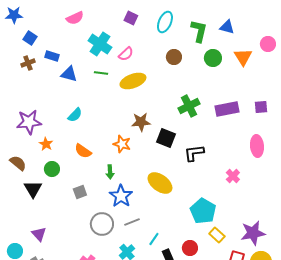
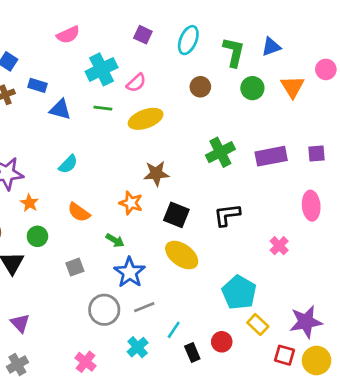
blue triangle: (227, 27) -> (271, 47), turned -35
cyan cross: (100, 44) -> (102, 69), turned 30
black square: (166, 138) -> (176, 215), moved
green arrow: (110, 172) -> (115, 240), turned -56

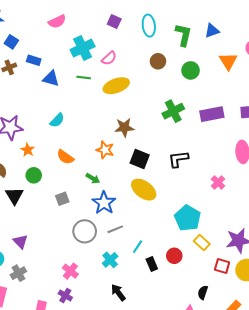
cyan ellipse: (188, 40) -> (149, 26), turned -30
green circle: (252, 88) -> (191, 70), moved

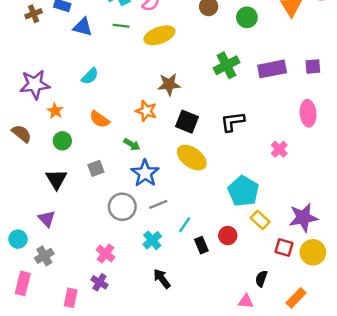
black triangle: (14, 196) -> (56, 179), moved

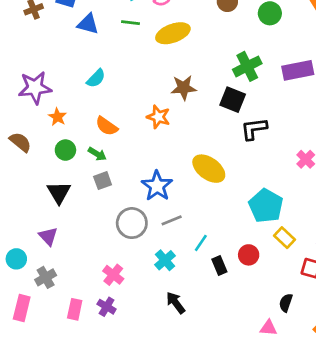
black square: (187, 122) -> (233, 100), moved
green arrow: (132, 144) -> (97, 154), moved
pink rectangle: (71, 298) -> (75, 309), moved

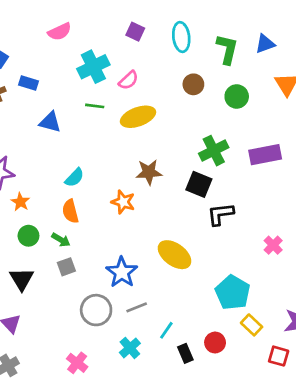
blue triangle: (88, 24) -> (50, 122), moved
cyan semicircle: (96, 78) -> (74, 178), moved
orange semicircle: (107, 126) -> (70, 211), turned 40

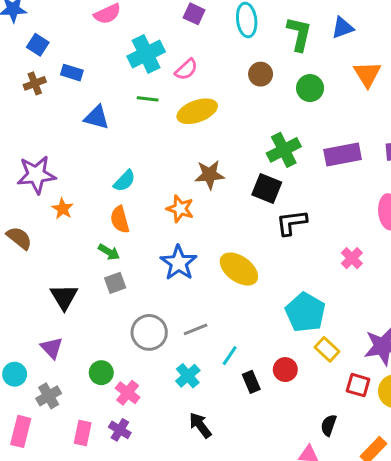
green circle: (28, 236) -> (101, 373), moved
blue star: (122, 272) -> (179, 263), moved

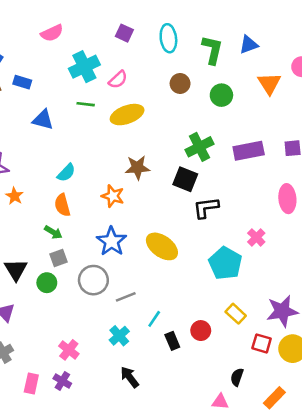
cyan pentagon: (305, 312) -> (225, 263), moved
gray circle: (149, 332) -> (93, 280), moved
green circle: (101, 373) -> (47, 283), moved

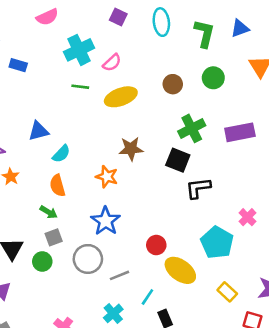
brown circle: (180, 83) -> (173, 84), moved
blue triangle: (43, 120) -> (38, 131), moved, turned -30
yellow ellipse: (162, 246) -> (180, 270), moved
red circle: (201, 331) -> (156, 245), moved

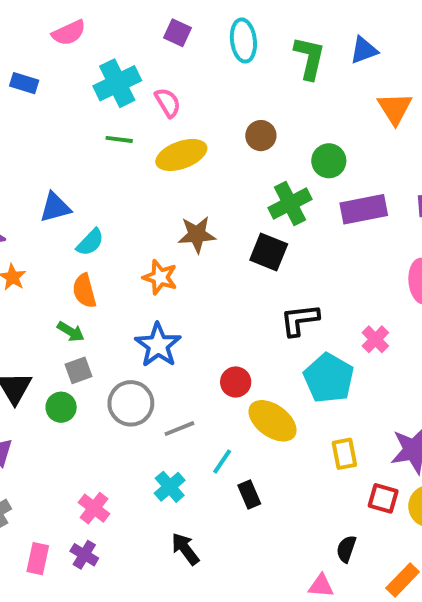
pink semicircle: (112, 63) -> (168, 103), turned -78
blue rectangle: (18, 65) -> (24, 83), moved
green circle: (213, 78) -> (329, 161), moved
black L-shape: (198, 188) -> (300, 320), moved
yellow rectangle: (227, 292) -> (344, 454), turned 36

